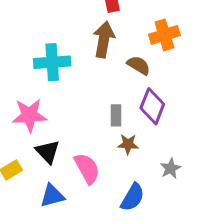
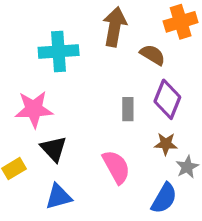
brown star: (128, 144) -> (166, 144), moved
pink semicircle: (87, 168) -> (116, 167), moved
blue semicircle: (133, 197) -> (164, 198), moved

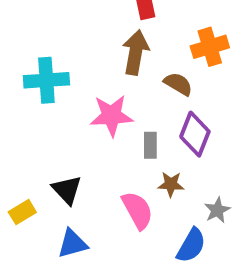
cyan cross: (59, 51) -> (46, 80), moved
pink star: (34, 109) -> (111, 116), moved
brown star: (166, 144) -> (171, 184), moved

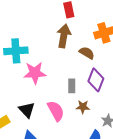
pink star: (111, 116) -> (35, 73), moved
pink semicircle: (137, 210) -> (56, 111), moved

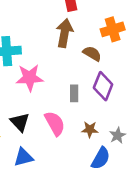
brown star: (83, 107) -> (90, 129), moved

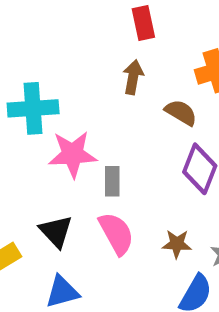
brown arrow: (64, 33) -> (133, 77), size x0.7
gray rectangle: (74, 93) -> (112, 181), moved

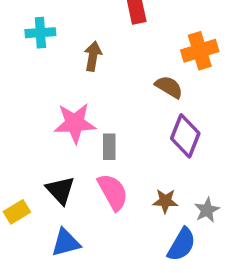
brown arrow: (133, 77) -> (93, 56), moved
cyan cross: (33, 108) -> (40, 33), moved, size x0.7

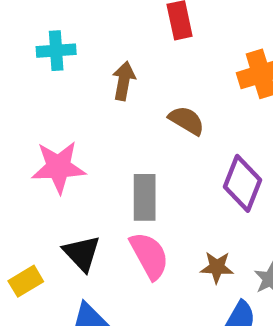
brown semicircle: (169, 87) -> (187, 120), moved
pink star: (75, 123) -> (58, 167), moved
gray rectangle: (109, 147) -> (145, 197), size x1.4

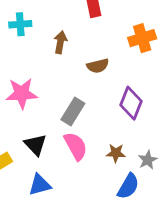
brown semicircle: (187, 120) -> (98, 66), turned 135
gray rectangle: (145, 197) -> (73, 111), turned 32

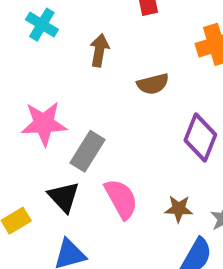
cyan cross: (20, 24) -> (42, 25), turned 35
gray rectangle: (73, 111) -> (87, 151), moved

